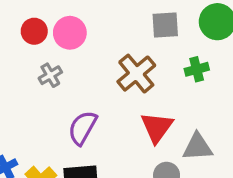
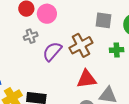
red triangle: (157, 127) -> (87, 79), turned 35
purple semicircle: (83, 128) -> (52, 51), moved

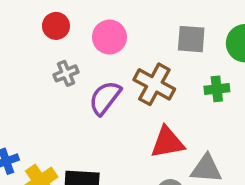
pink circle: (47, 14) -> (109, 37), moved
brown cross: (81, 45) -> (154, 84), turned -30

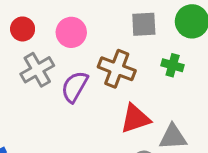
gray cross: (66, 73) -> (37, 70), size x1.5
green cross: (217, 89) -> (173, 65), turned 30

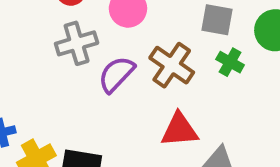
green cross: (173, 65) -> (230, 62), moved

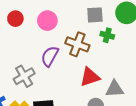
gray cross: (77, 43) -> (24, 76), moved

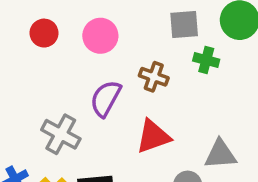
brown cross: (77, 44) -> (154, 77), size x0.7
gray cross: (24, 76) -> (61, 134), turned -30
red triangle: (90, 77) -> (153, 137), moved

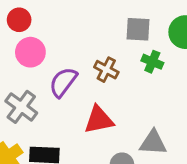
pink circle: (100, 36) -> (30, 52), moved

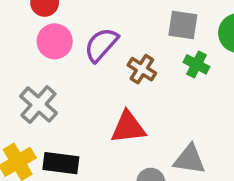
purple semicircle: (63, 82) -> (101, 45), moved

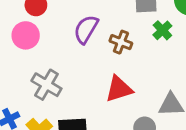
pink circle: (55, 41) -> (26, 35), moved
green cross: (197, 64) -> (162, 30), turned 30

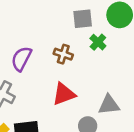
purple semicircle: (86, 29) -> (21, 59), moved

